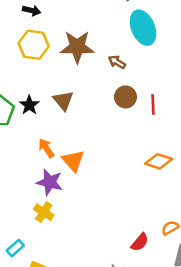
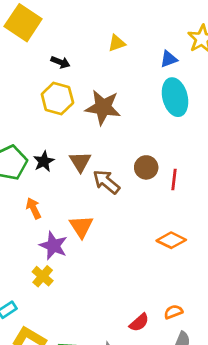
brown arrow: (117, 62) -> (106, 182), moved, size x1.5
orange arrow: (46, 148) -> (34, 208), moved

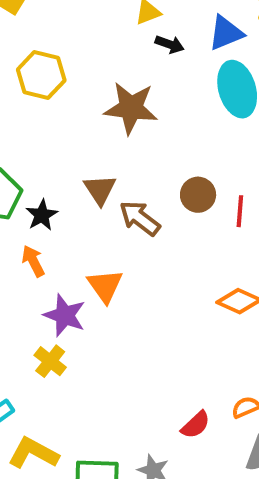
blue triangle: (169, 59) -> (226, 33), size x1.4
black arrow: (60, 62) -> (170, 44), moved
yellow hexagon: (57, 99) -> (41, 75), moved
black star: (44, 161) -> (42, 215), moved

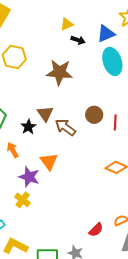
black star: (42, 215) -> (28, 127), moved

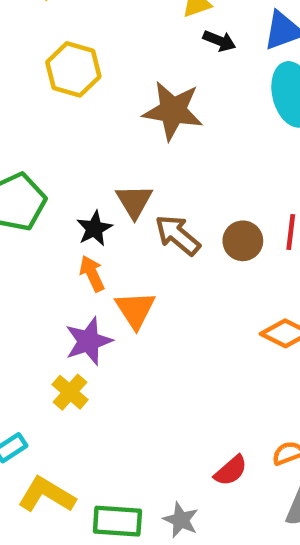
brown circle: (94, 115) -> (243, 241), moved
orange arrow: (13, 150) -> (92, 274), moved
purple star: (29, 177) -> (88, 341), turned 30

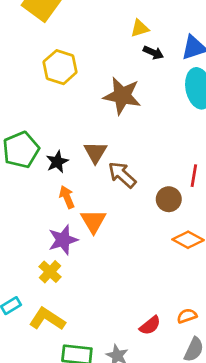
black star: (94, 229) -> (57, 162), moved
brown circle: (243, 241) -> (169, 199), moved
yellow L-shape: (47, 495) -> (47, 319), moved

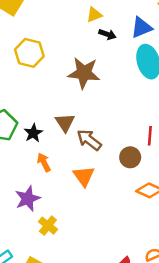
orange triangle: (93, 221) -> (84, 176), moved
purple star: (63, 240) -> (28, 199), moved
yellow cross: (50, 272) -> (48, 226), moved

